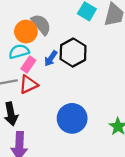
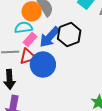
blue arrow: (51, 58) -> (50, 37), size x1.6
blue circle: (72, 118) -> (43, 65), moved

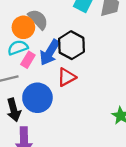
red triangle: (28, 56) -> (67, 77), moved
blue circle: (43, 65) -> (37, 98), moved

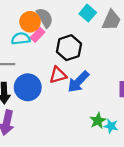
blue arrow: (50, 52) -> (78, 82), moved
pink rectangle: (28, 60) -> (38, 35), moved

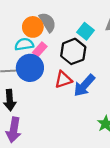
cyan square: (88, 13) -> (85, 31), moved
pink rectangle: (38, 35) -> (40, 50), moved
blue circle: (28, 87) -> (30, 68), moved

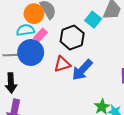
cyan square: (85, 31) -> (93, 20), moved

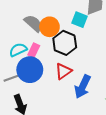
orange circle: (34, 14) -> (49, 27), moved
blue arrow: (82, 70) -> (83, 87), moved

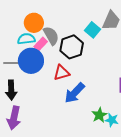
gray semicircle: (33, 23) -> (51, 36), moved
orange circle: (49, 27) -> (34, 23), moved

